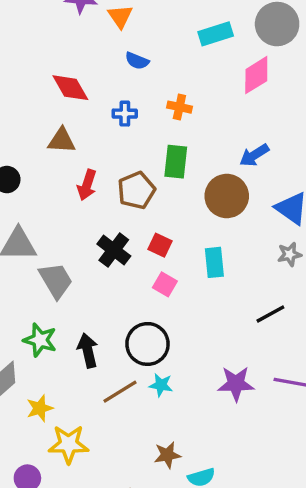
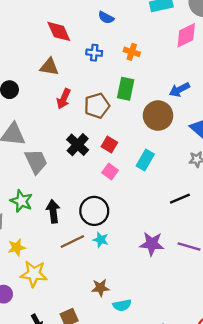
cyan rectangle: (214, 262) -> (145, 160), turned 30

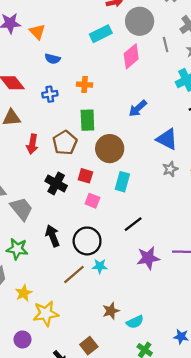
brown circle: (158, 116) -> (110, 149), moved
black line: (180, 199) -> (133, 224), moved
black arrow: (53, 211) -> (52, 236), moved

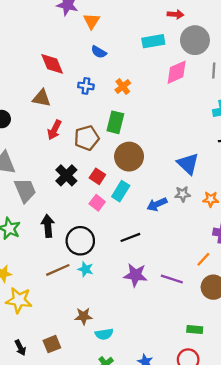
orange cross: (85, 85) -> (123, 86), turned 32
blue arrow: (138, 108) -> (157, 204), moved
cyan rectangle: (122, 182) -> (121, 191), moved

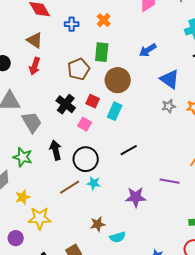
brown triangle: (42, 98) -> (35, 40), turned 30
red arrow: (54, 130) -> (35, 66), moved
pink square: (97, 203) -> (85, 124), moved
blue arrow: (157, 204) -> (148, 50), moved
purple star: (135, 275) -> (136, 197), moved

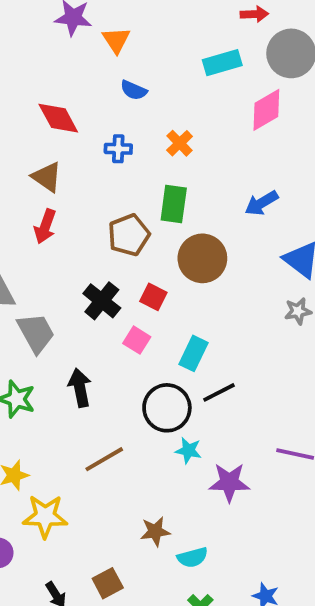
cyan rectangle: (115, 111) -> (194, 353), moved
black circle: (86, 159) -> (167, 408), moved
cyan star: (94, 183) -> (188, 450), moved

